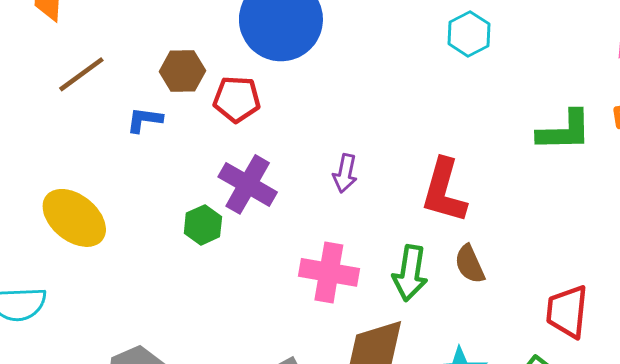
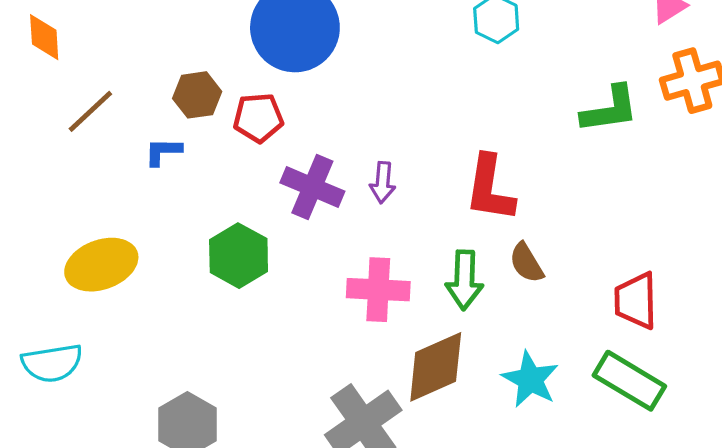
purple cross: (248, 184) -> (312, 187), moved
yellow ellipse: (74, 218) -> (101, 265), turned -52
green hexagon: (203, 225) -> (239, 256), size x1.5

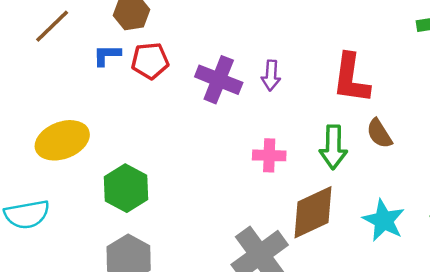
red pentagon: (258, 118) -> (150, 61), moved
green hexagon: (239, 256) -> (126, 188), moved
pink cross: (378, 290) -> (269, 155), size x0.7

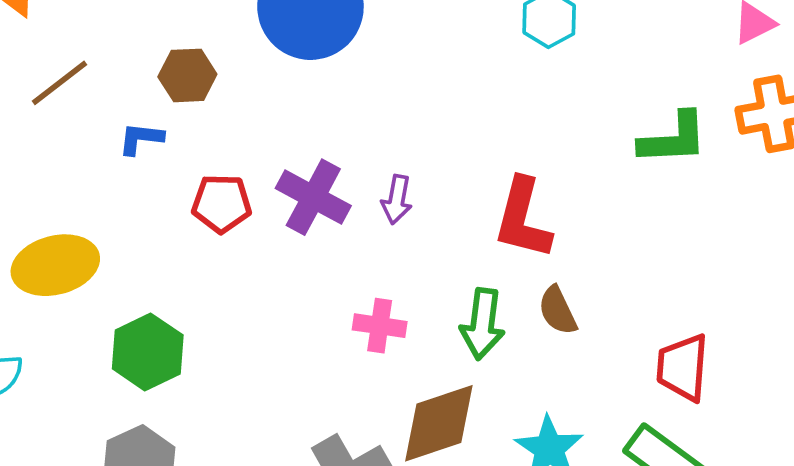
red pentagon: (150, 61) -> (222, 204), moved

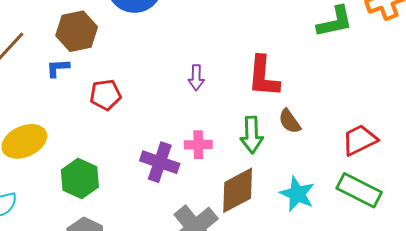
brown hexagon: (187, 75) -> (77, 31), size x1.4
purple cross: (313, 197) -> (160, 162), moved
red trapezoid: (683, 367) -> (360, 140), turned 69

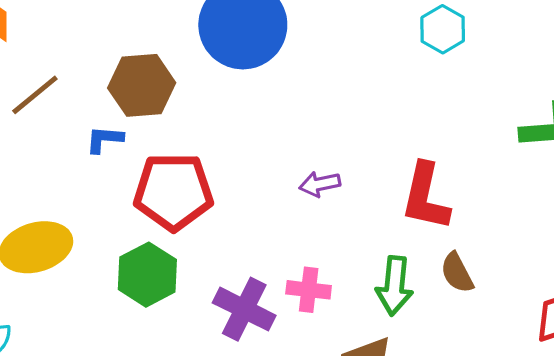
purple arrow: (196, 78) -> (320, 184), turned 70
red pentagon: (105, 95) -> (173, 192), size x1.6
green hexagon: (80, 179) -> (147, 275), moved

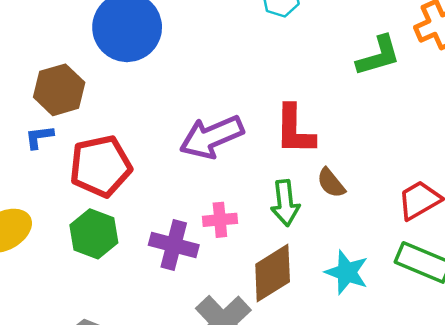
purple arrow: (320, 184) -> (212, 137), size x2.0

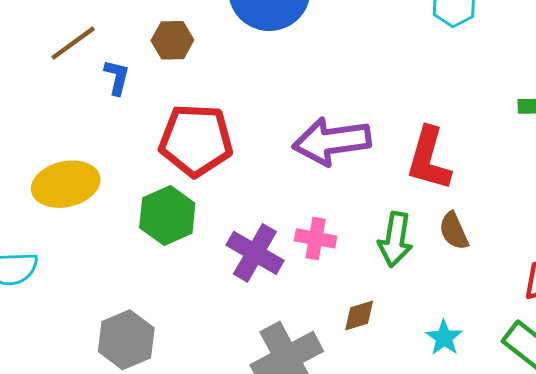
brown hexagon: (59, 90) -> (172, 40), size x0.7
blue L-shape: (39, 137) -> (117, 77), moved, turned 96
cyan star: (347, 272) -> (444, 338), size x0.7
brown diamond: (273, 273) -> (359, 315), size x0.5

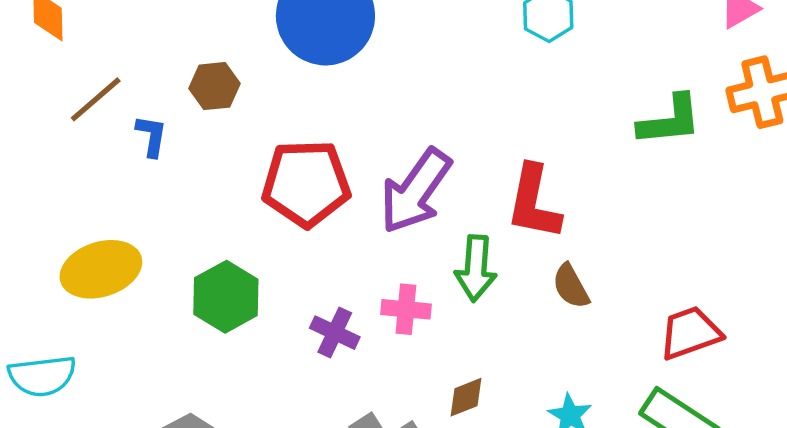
red pentagon: (196, 140) -> (306, 183), moved
purple arrow: (332, 141) -> (416, 191), turned -42
green arrow: (395, 239) -> (476, 268), moved
purple cross: (255, 253) -> (335, 333), size x0.7

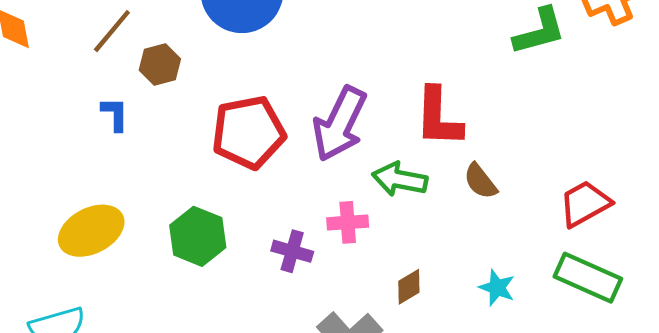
brown line: (96, 99) -> (112, 31), moved
green arrow: (476, 268) -> (400, 179), turned 106

